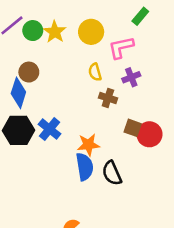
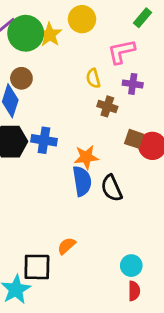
green circle: (33, 31) -> (26, 33), size x1.6
yellow circle: (91, 32) -> (82, 19), moved
purple cross: (131, 77) -> (133, 84), turned 30
blue cross: (50, 129) -> (44, 140), turned -30

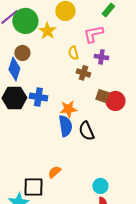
yellow star: (50, 35) -> (47, 31), moved

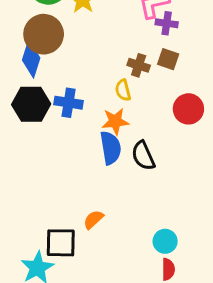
brown circle: (22, 53) -> (44, 34), size x1.6
yellow semicircle: (73, 53) -> (123, 90), moved
purple cross: (101, 57) -> (167, 23), moved
brown square: (102, 96) -> (168, 59), moved

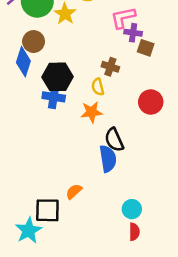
brown circle: (44, 34) -> (34, 42), size x0.7
brown square: (168, 59) -> (146, 48), moved
black hexagon: (31, 104) -> (57, 77), moved
blue semicircle: (111, 148) -> (108, 159), moved

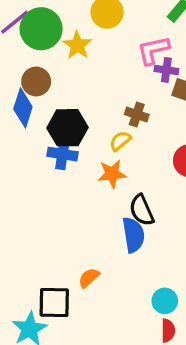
yellow semicircle: (98, 87) -> (120, 141), turned 66

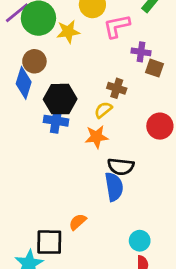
yellow star: (77, 45) -> (68, 32), turned 30
pink L-shape: (153, 50) -> (117, 26), moved
black semicircle: (142, 210) -> (121, 167), turned -60

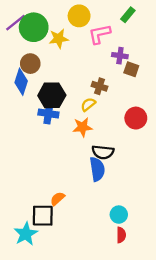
orange semicircle: (78, 222) -> (58, 199), moved

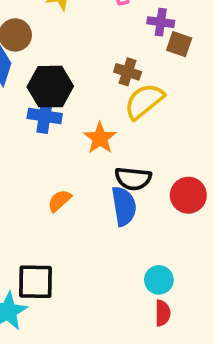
yellow semicircle: (88, 104) -> (144, 101), moved, size x1.6
red circle: (136, 118) -> (188, 195), moved
orange star: (82, 127) -> (100, 138), turned -30
orange semicircle: (58, 199) -> (59, 201), moved

